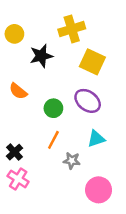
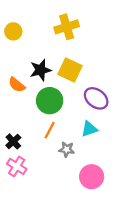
black star: (41, 56) -> (41, 70), moved
yellow square: (92, 62) -> (70, 70), moved
purple ellipse: (88, 101) -> (96, 98), moved
green circle: (53, 108) -> (50, 101), size x1.5

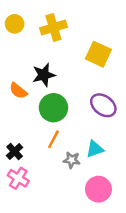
yellow cross: (67, 27) -> (53, 27), moved
yellow circle: (13, 31) -> (15, 24), moved
yellow square: (70, 70) -> (98, 54), moved
cyan triangle: (89, 129) -> (95, 149), moved

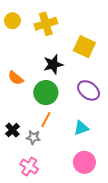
black star: (44, 75) -> (53, 64), moved
gray star: (72, 160) -> (33, 137), moved
pink cross: (18, 178) -> (29, 166), moved

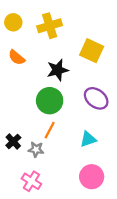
orange semicircle: (16, 78) -> (17, 57), moved

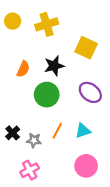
orange semicircle: (17, 57) -> (23, 69), moved, turned -105
orange line: (50, 130) -> (57, 131), moved
pink cross: (31, 181) -> (30, 170), turned 30

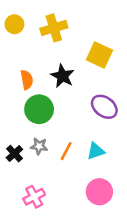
black star: (54, 66) -> (62, 76), turned -30
orange semicircle: (23, 69) -> (27, 80), turned -35
green circle: (47, 95) -> (39, 109), moved
gray star: (34, 140) -> (39, 146), moved

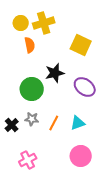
yellow circle: (14, 24) -> (21, 23), moved
black star: (62, 76) -> (55, 73), moved, turned 30
orange semicircle: (27, 80) -> (30, 45), moved

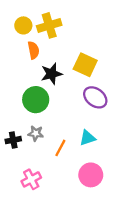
yellow square: (81, 45) -> (85, 65), moved
black star: (55, 73) -> (51, 74), moved
orange line: (54, 123) -> (60, 148), moved
black cross: (12, 125) -> (13, 140), turned 32

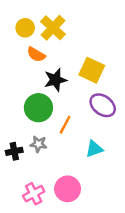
yellow cross: (49, 25) -> (53, 28), turned -30
orange semicircle: (33, 50) -> (36, 54), turned 132
orange line: (60, 148) -> (65, 125), moved
pink circle: (91, 175) -> (68, 189), moved

